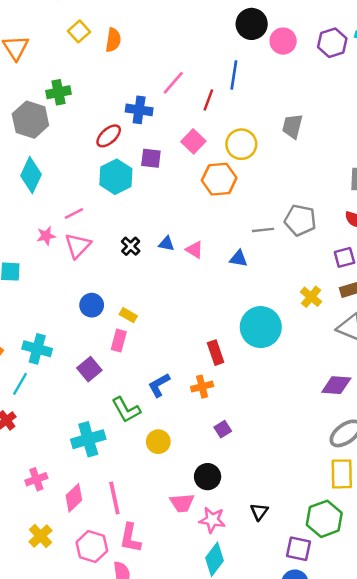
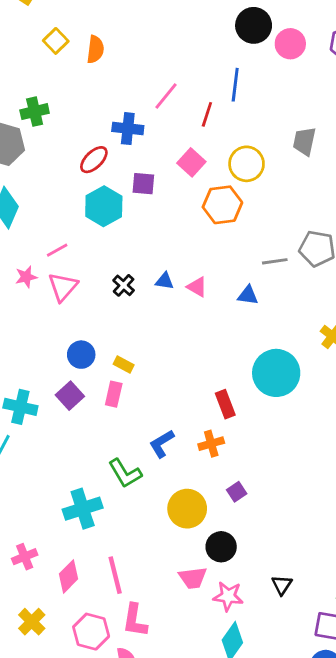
purple square: (89, 369) -> (70, 396), moved
yellow circle: (158, 442) -> (187, 509), moved, size x1.4

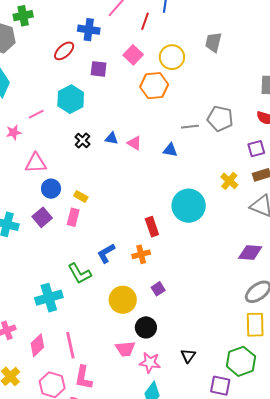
cyan hexagon: (104, 206) -> (71, 99), moved
pink triangle: (63, 287) -> (36, 163), moved, turned 45

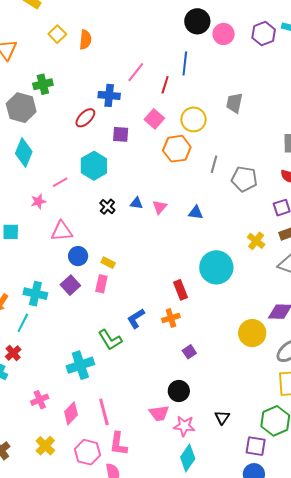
gray line: (190, 127) -> (214, 164), moved, turned -66
pink triangle: (134, 143) -> (160, 207), turned 42
yellow circle: (123, 300) -> (252, 333), moved

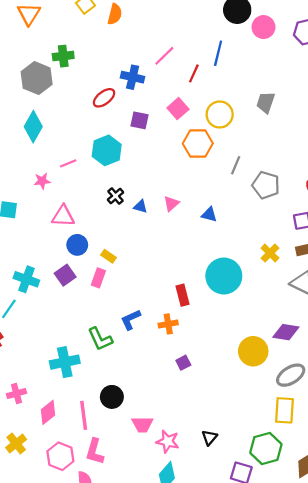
blue triangle: (136, 203) -> (140, 207), moved
black circle: (179, 391) -> (112, 397), moved

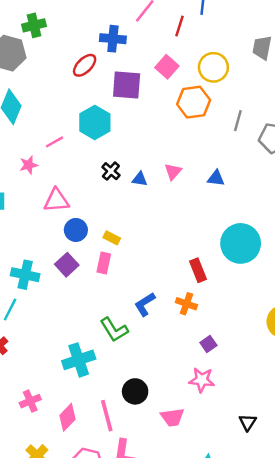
purple square: (140, 120) -> (127, 85), size x1.5
orange cross: (168, 324) -> (186, 304), turned 36
pink star: (168, 441) -> (202, 380), moved

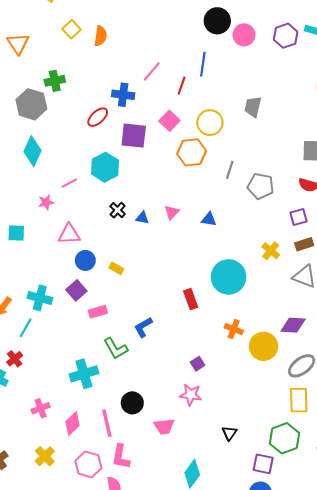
pink rectangle: (104, 263) -> (98, 312), moved, turned 60
orange cross: (186, 304) -> (234, 329), moved

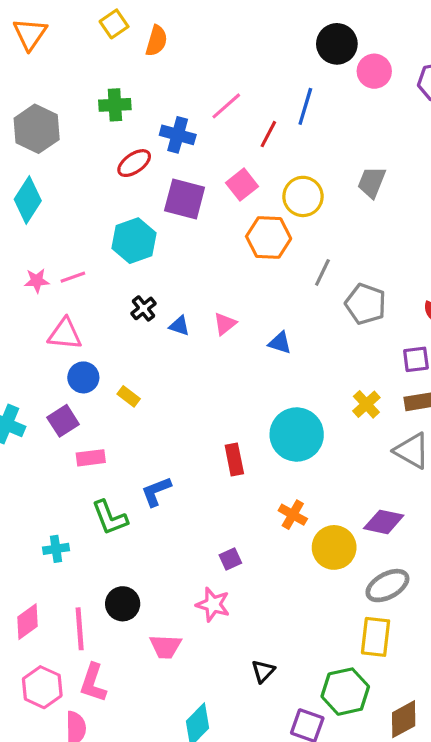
green cross: (55, 81) -> (115, 105), moved
pink line: (69, 183) -> (73, 277), moved
cyan cross: (84, 374) -> (56, 549), size x0.6

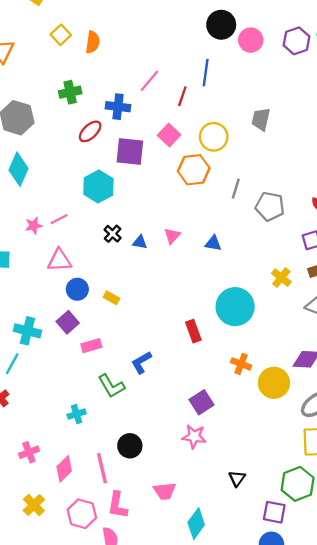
purple square: (230, 559) -> (202, 402), size x1.5
pink trapezoid: (165, 647) -> (165, 491), moved

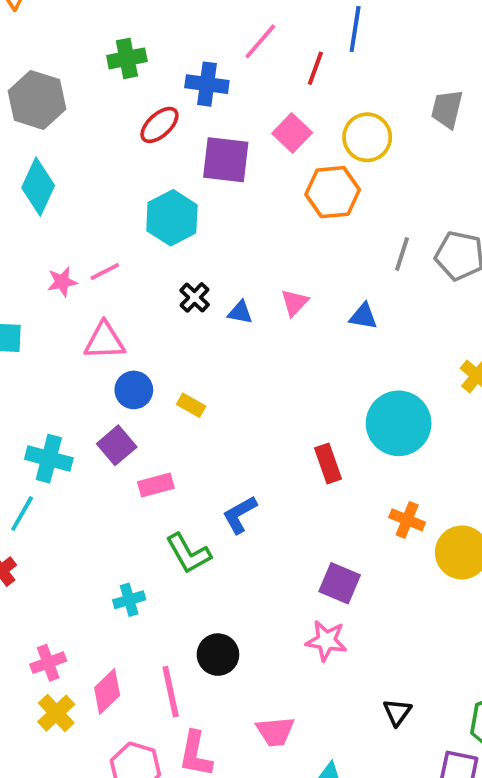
gray line: (236, 189) -> (402, 254), moved
purple square: (202, 402) -> (340, 583), turned -35
yellow cross: (34, 505) -> (56, 713), moved

